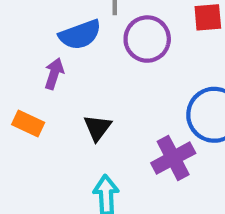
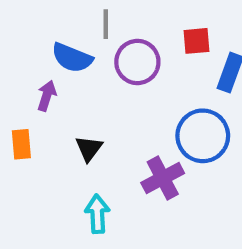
blue semicircle: (80, 35) -> (72, 58), turned 42
orange rectangle: (28, 123) -> (21, 144), turned 60

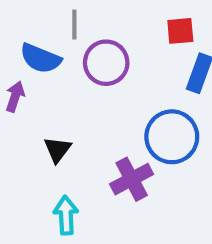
red square: (196, 41) -> (180, 31), moved

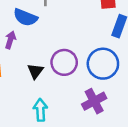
purple circle: (106, 63) -> (64, 62), moved
purple cross: (132, 179) -> (94, 101), moved

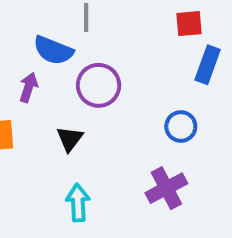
purple circle: (64, 62) -> (99, 85), moved
blue circle: (103, 64) -> (181, 126), size x0.6

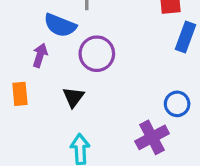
blue circle: (181, 126) -> (177, 104), moved

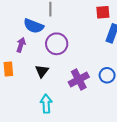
purple cross: (152, 137) -> (79, 79), moved

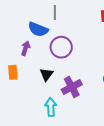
purple cross: (79, 79) -> (72, 87), moved

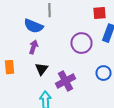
purple circle: (61, 47) -> (82, 43), moved
purple arrow: (26, 48) -> (34, 47), moved

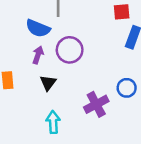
purple circle: (82, 43) -> (70, 50), moved
purple cross: (66, 81) -> (96, 104), moved

